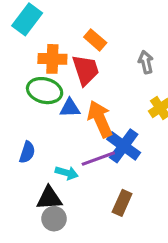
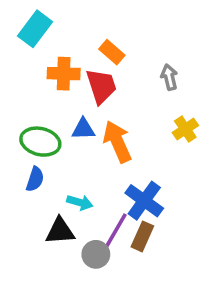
green ellipse: (45, 91) -> (40, 142), moved
blue cross: (124, 146) -> (144, 201), moved
purple line: (98, 159) -> (116, 231), moved, turned -40
gray circle: (54, 219) -> (96, 254), moved

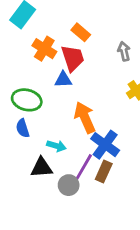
orange cross: (64, 74) -> (44, 49), turned 30
blue triangle: (83, 129) -> (63, 80), moved
orange arrow: (117, 142) -> (85, 118), moved
blue semicircle: (35, 179) -> (23, 128), turned 144

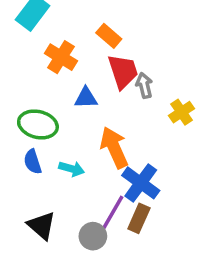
gray arrow: (124, 51) -> (144, 85), moved
red trapezoid: (73, 58) -> (123, 71), moved
cyan arrow: (56, 146) -> (72, 169), moved
black triangle: (42, 168) -> (41, 226), moved, turned 45

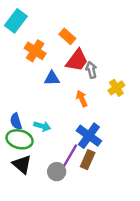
red trapezoid: (123, 71) -> (77, 60), turned 55
green ellipse: (38, 124) -> (20, 139), moved
orange arrow: (114, 148) -> (82, 99), moved, size x0.6

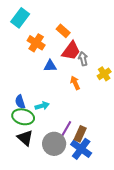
cyan arrow: (42, 126) -> (42, 106), turned -32
blue cross: (89, 136) -> (81, 149), moved
gray circle: (57, 172) -> (54, 144), size x1.5

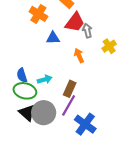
brown rectangle: (80, 134) -> (70, 89), moved
gray circle: (54, 144) -> (44, 113), moved

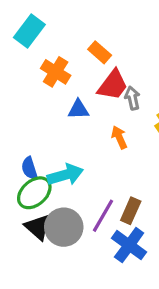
cyan arrow: (45, 79) -> (65, 175), size x1.5
brown rectangle: (70, 89) -> (131, 211), moved
green ellipse: (25, 91) -> (34, 193), turned -55

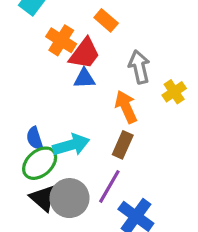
red trapezoid: (113, 85) -> (84, 54), moved
gray arrow: (132, 98) -> (139, 67), size x1.4
orange arrow: (119, 137) -> (126, 107), size x1.4
brown rectangle: (131, 211) -> (123, 145), moved

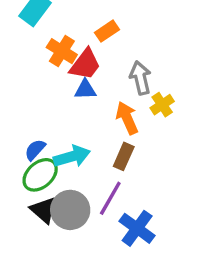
orange rectangle: (106, 20) -> (107, 31), turned -75
yellow cross: (174, 92) -> (162, 105), moved
blue semicircle: (35, 138) -> (35, 150), turned 60

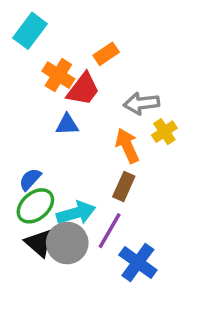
gray arrow: (140, 78) -> (141, 103), turned -84
blue triangle: (85, 90) -> (67, 125), moved
cyan arrow: (72, 156) -> (76, 213), moved

